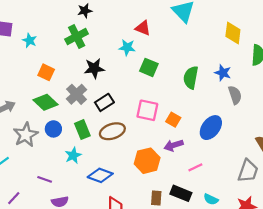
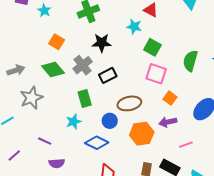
pink square: (147, 110) -> (156, 74), moved
blue circle: (53, 129) -> (110, 121), moved
brown ellipse: (112, 131) -> (129, 103), moved

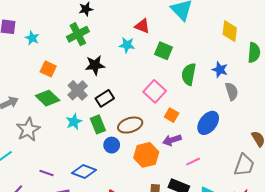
green square: (152, 47) -> (163, 51), moved
pink square: (156, 74) -> (155, 91), turned 30
green rectangle: (85, 98) -> (98, 124), moved
cyan star: (74, 122) -> (74, 122), moved
blue diamond: (97, 143) -> (84, 171), moved

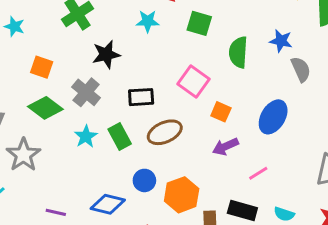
black rectangle: (105, 98) -> (141, 97), moved, turned 36
blue circle: (112, 145) -> (144, 180), moved
orange hexagon: (146, 155) -> (182, 195), moved

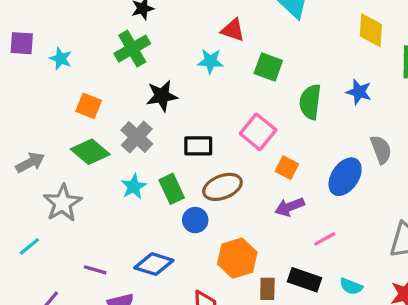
gray semicircle: (301, 69) -> (381, 150), moved
blue circle: (144, 180) -> (195, 220), moved

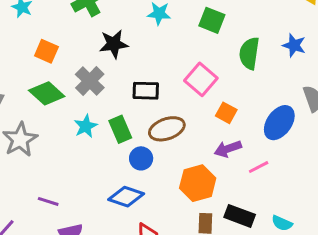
pink line: (325, 239) -> (259, 167), moved
orange hexagon: (237, 258) -> (198, 183), moved
blue diamond: (154, 264) -> (126, 197), moved

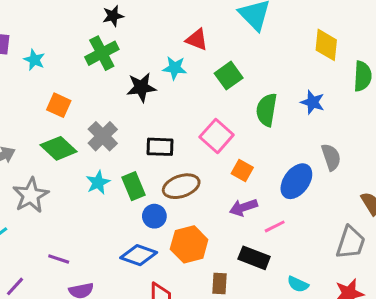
green square: (212, 20) -> (229, 76), turned 32
black star: (114, 44) -> (141, 87), moved
orange hexagon: (198, 183) -> (189, 244), moved
black rectangle: (240, 216) -> (254, 258), moved

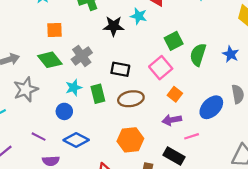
green square: (229, 76) -> (174, 41), moved
orange square: (59, 105) -> (54, 30), turned -35
blue circle: (154, 216) -> (64, 111), moved
blue diamond: (139, 255) -> (76, 140), moved

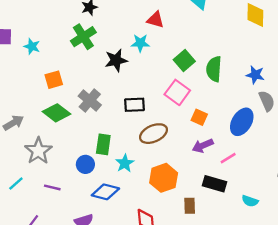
blue star: (231, 54) -> (255, 75), moved
cyan star: (74, 88) -> (125, 163), moved
green rectangle: (98, 94) -> (103, 144), moved, turned 36
purple line: (39, 137) -> (52, 187), moved

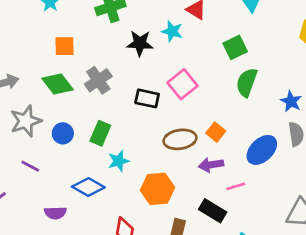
green square: (184, 61) -> (235, 47), moved
pink square: (177, 92) -> (183, 84), moved
brown ellipse: (153, 134) -> (180, 139), moved
blue circle: (85, 164) -> (63, 133), moved

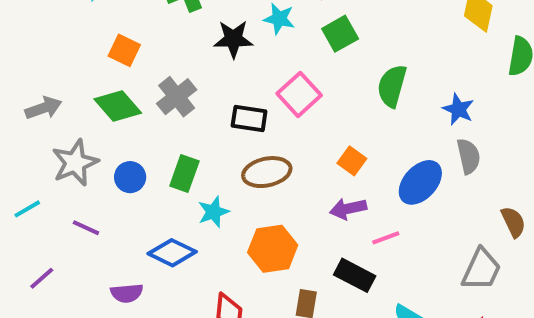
orange square: (64, 46) -> (124, 50), turned 30
green square: (235, 47) -> (340, 34), moved
brown ellipse: (180, 139) -> (267, 172), moved

